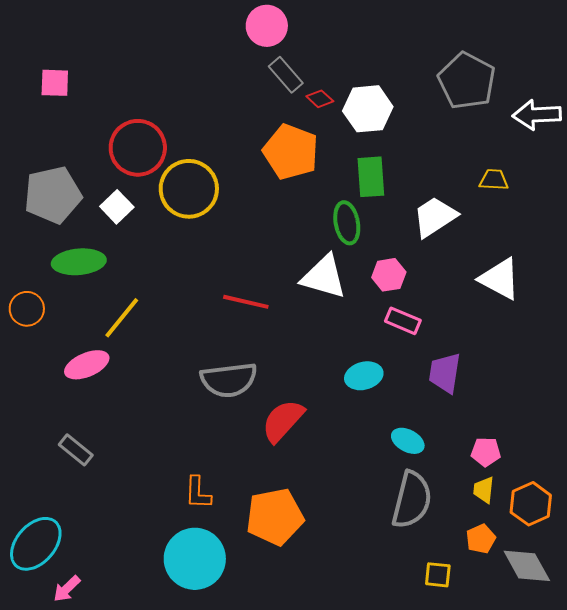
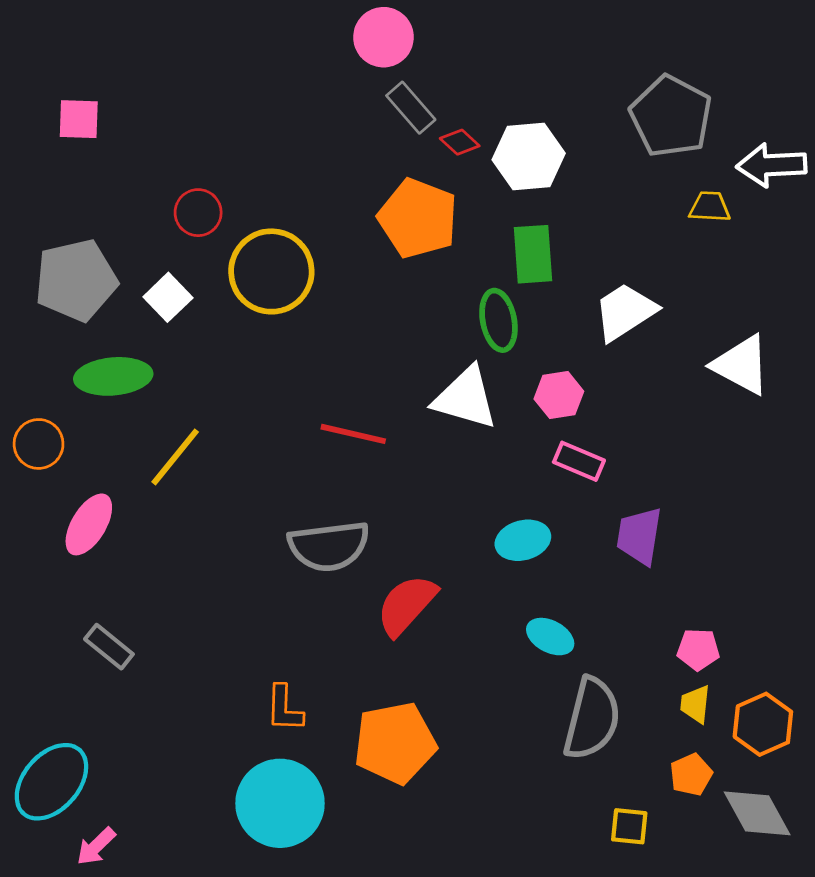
red circle: (138, 148) -> (198, 213), size x0.6
yellow trapezoid: (494, 180) -> (710, 207), moved
white triangle: (500, 279) -> (741, 365), moved
pink ellipse: (87, 365) -> (89, 524), moved, turned -36
cyan ellipse: (408, 441) -> (550, 637), moved

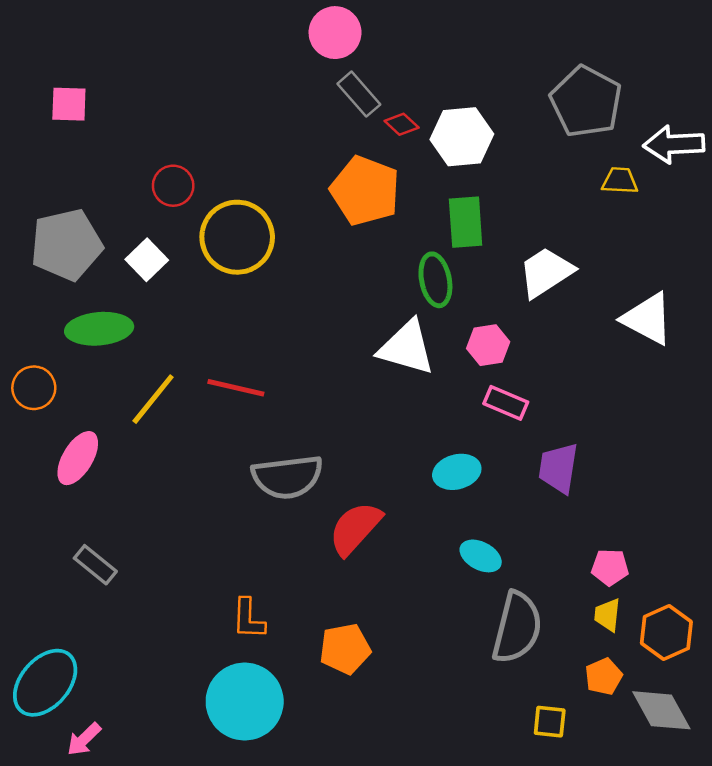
red line: (353, 434) -> (236, 388), moved
orange pentagon: (395, 743) -> (345, 649), size x0.7

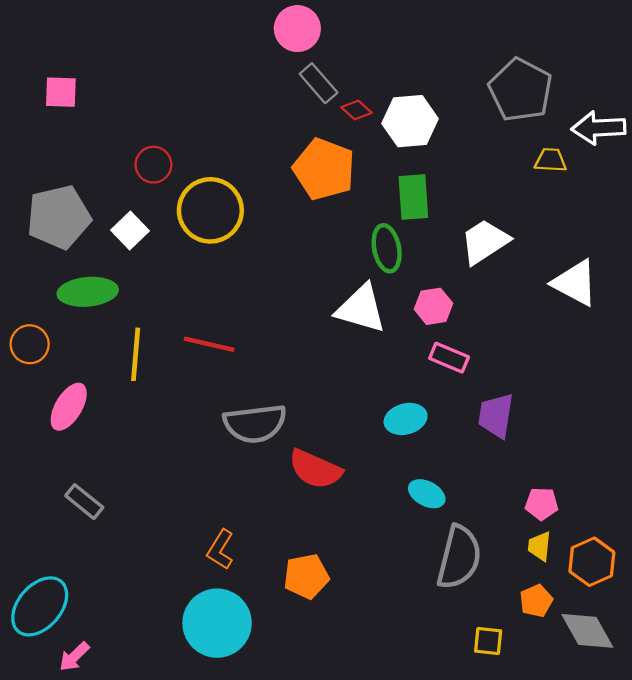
yellow line: (153, 399) -> (136, 354), turned -34
red semicircle: (355, 528) -> (315, 469), turned -108
orange L-shape: (248, 619) -> (220, 549), turned 30

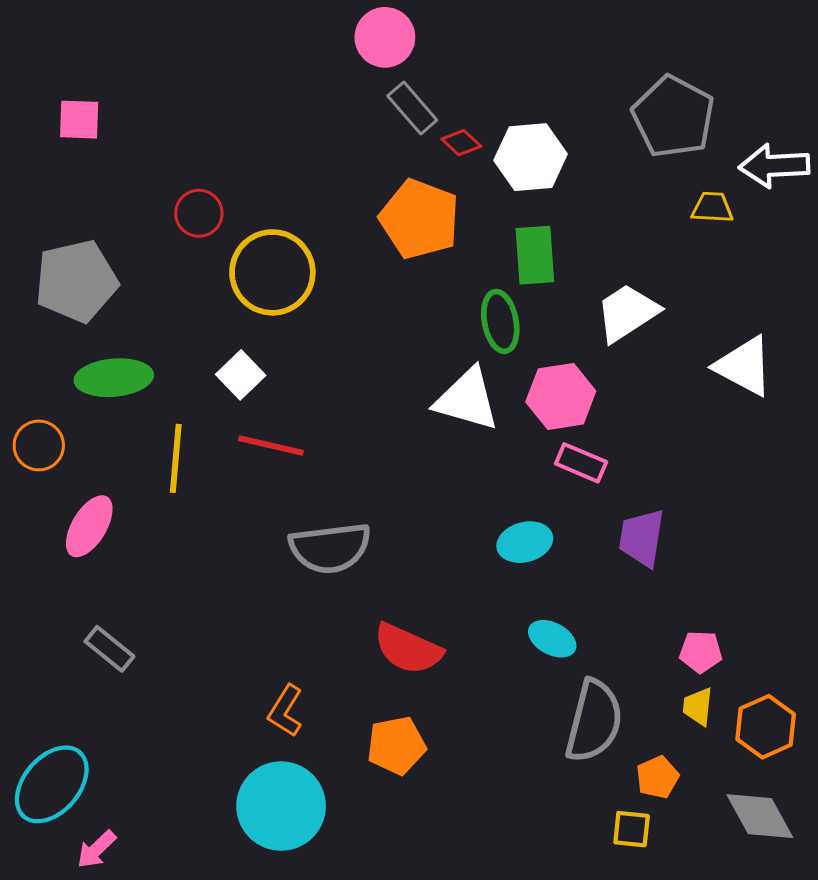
white square: (130, 230) -> (241, 375), moved
pink hexagon: (433, 306) -> (561, 396), size x1.4
red semicircle: (315, 469) -> (408, 649), moved
orange pentagon: (536, 601) -> (657, 777), moved

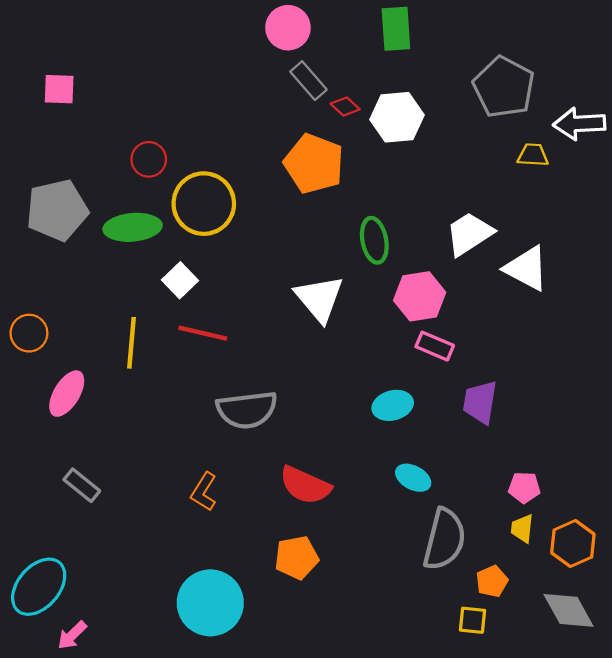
green rectangle: (535, 255) -> (396, 29), moved
white triangle: (744, 366) -> (526, 268), moved
green ellipse: (114, 378) -> (133, 227), moved
white triangle: (467, 399) -> (319, 299), moved, turned 34
orange L-shape: (285, 711) -> (204, 492), moved

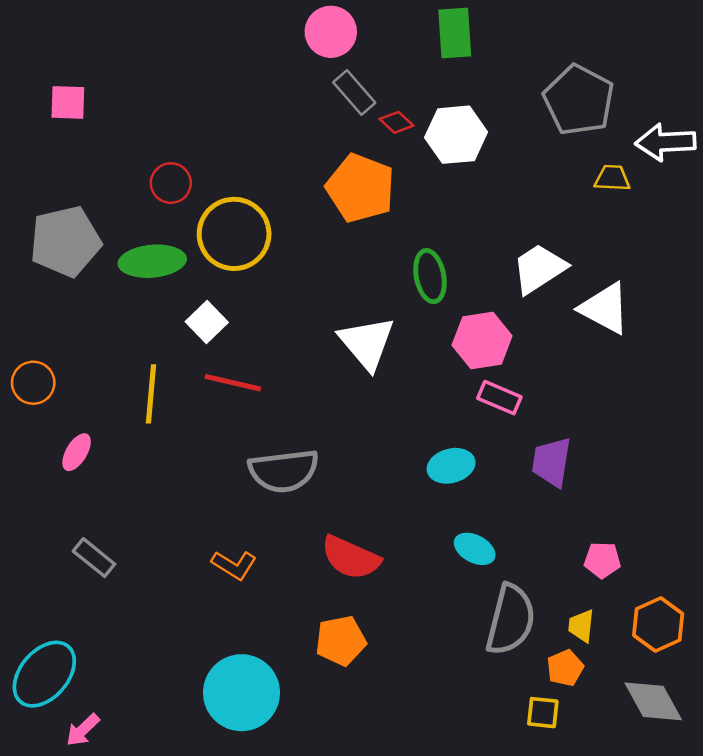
pink ellipse: (67, 394) -> (77, 452), size x0.7
orange L-shape: (204, 492) -> (234, 565), turned -90
yellow trapezoid: (522, 528) -> (581, 626), moved

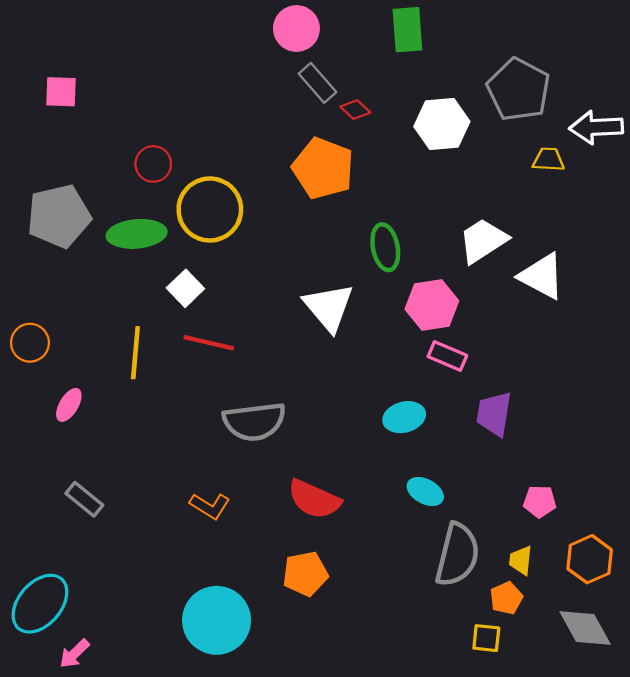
white hexagon: (456, 135) -> (442, 124), moved

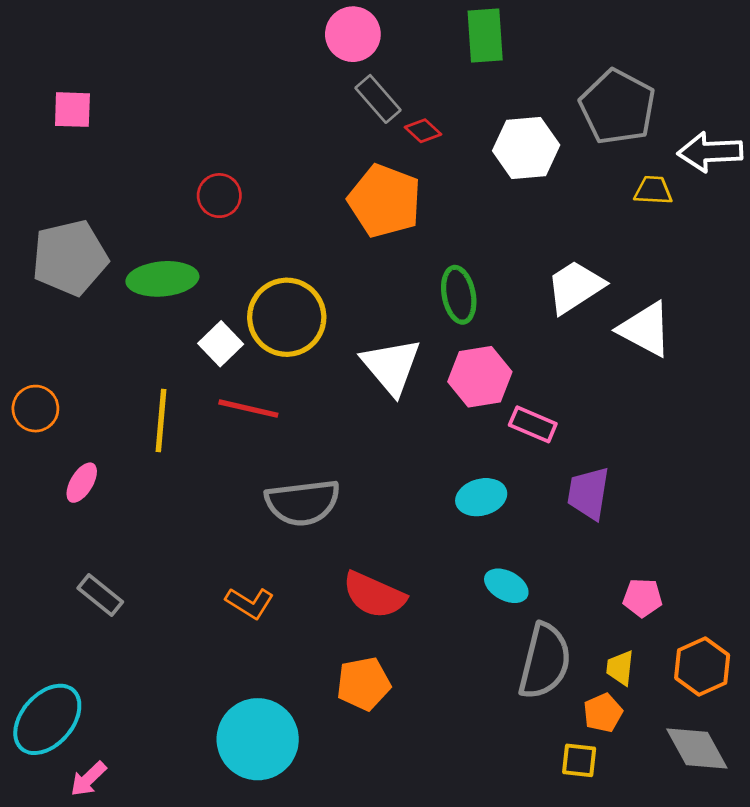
red circle: (153, 164) -> (219, 196), moved
yellow circle: (210, 209) -> (287, 317), moved
pink hexagon: (432, 305) -> (480, 377), moved

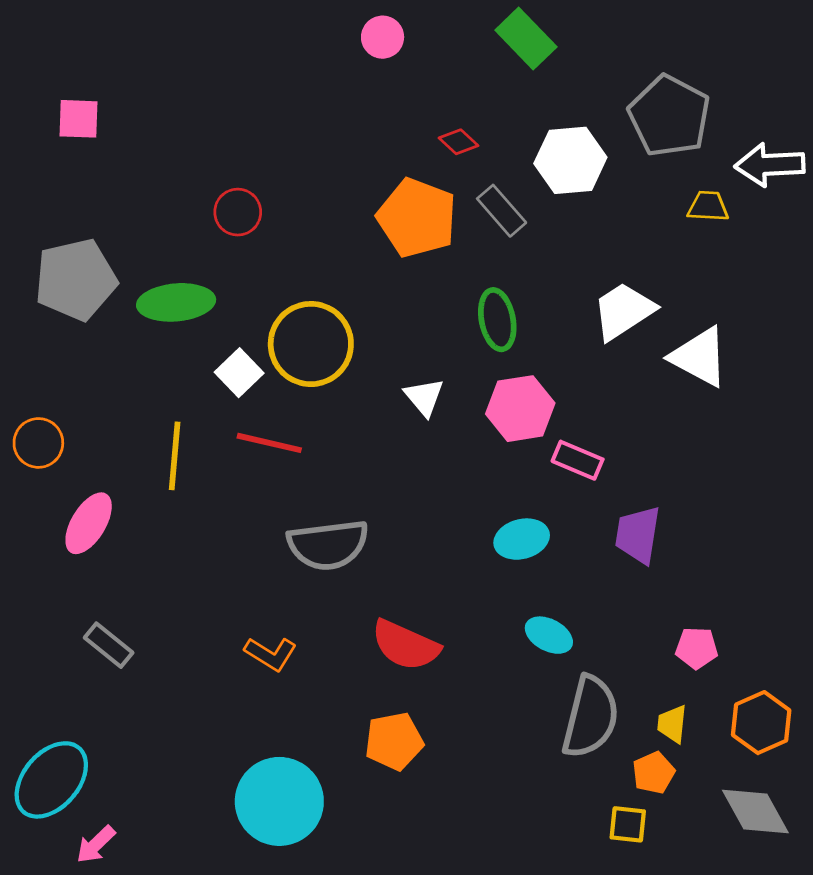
pink circle: (353, 34) -> (383, 37), size x0.7
green rectangle: (485, 35) -> (526, 39), turned -40
gray rectangle: (378, 99) -> (502, 211), moved
white triangle: (391, 366) -> (424, 397), size x0.6
pink ellipse: (82, 483) -> (89, 523), size x1.4

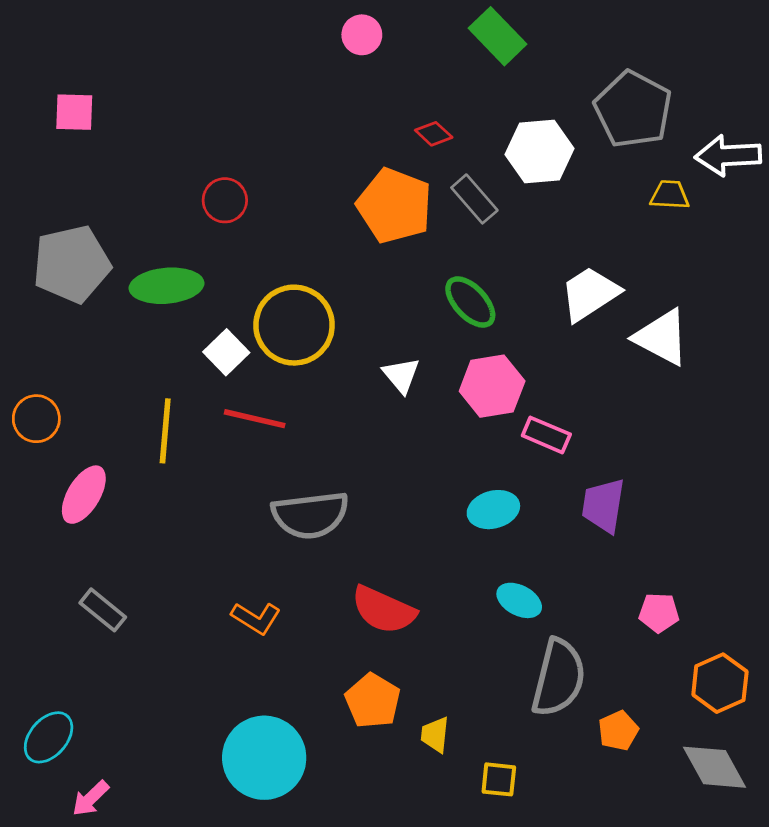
green ellipse: (497, 320) -> (470, 302), turned -32
yellow trapezoid: (672, 724) -> (435, 735), moved
orange pentagon: (394, 741) -> (373, 701), turned -30
cyan ellipse: (51, 780) -> (49, 737), size x0.7
yellow square: (628, 824) -> (499, 779), moved

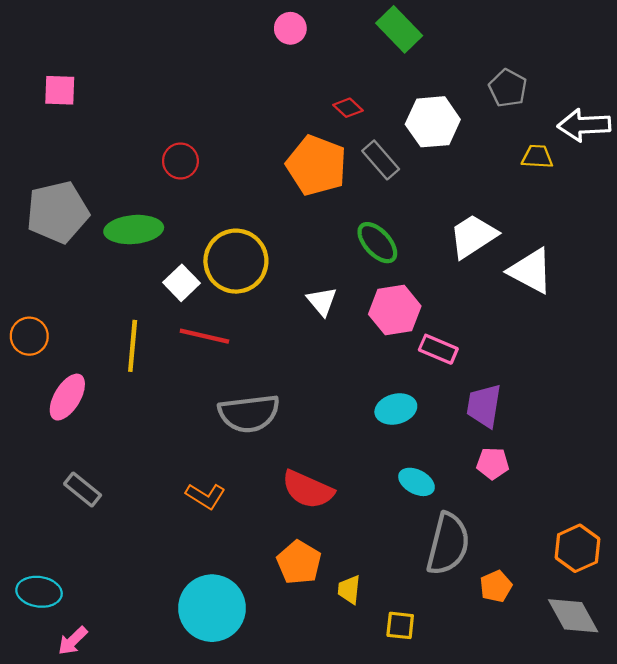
gray pentagon: (633, 109) -> (508, 88), size x0.6
pink pentagon: (659, 613) -> (493, 463), moved
cyan ellipse: (49, 737) -> (39, 592), turned 57

